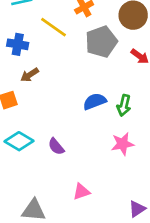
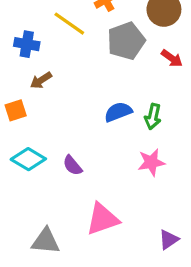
pink triangle: (81, 192) -> (102, 219), size x1.6

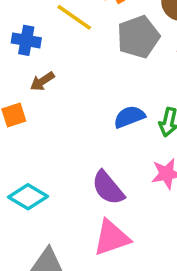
cyan diamond: (28, 159) -> (28, 197), moved
purple semicircle: (72, 165) -> (108, 188), moved, size x1.5

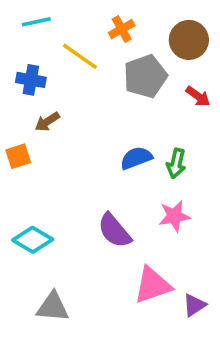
pink triangle: (112, 238) -> (153, 285), moved

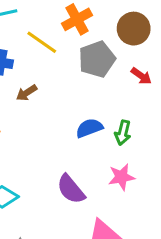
orange cross: (122, 29) -> (77, 19), size x1.4
brown arrow: (47, 122) -> (27, 93), moved

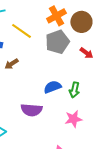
orange cross: (77, 19) -> (56, 16), moved
purple semicircle: (71, 189) -> (31, 110), moved, turned -45

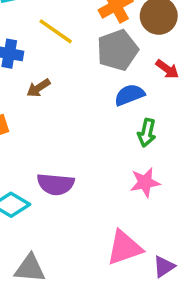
blue semicircle: (52, 87) -> (130, 95), moved
purple semicircle: (31, 110) -> (56, 184), moved

